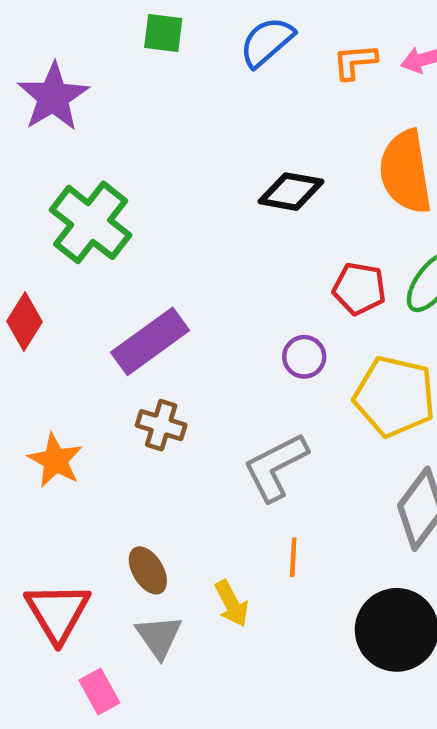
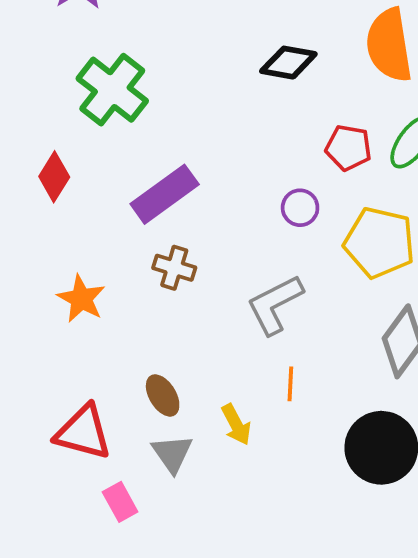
red triangle: (58, 612) -> (83, 432), turned -44

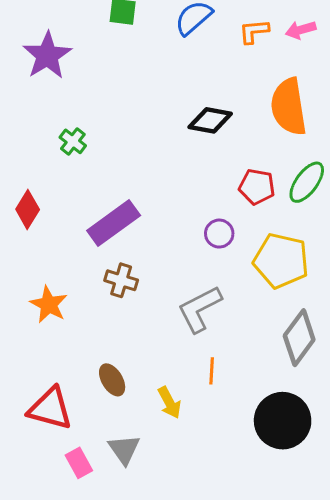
green cross: (112, 90) -> (73, 141), size x0.5
gray triangle: (172, 454) -> (124, 449), moved

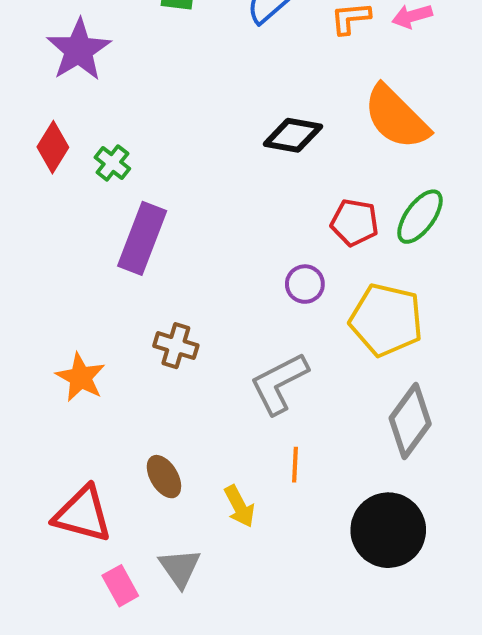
orange semicircle: (289, 107) -> (396, 117), turned -36
red diamond: (28, 209) -> (53, 147), moved
purple rectangle: (114, 223) -> (142, 238), moved, turned -33

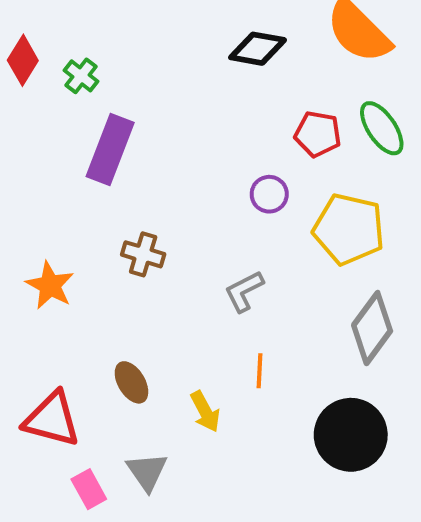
green ellipse: (420, 217) -> (382, 128), turned -70
gray L-shape: (279, 383) -> (244, 291), size x0.7

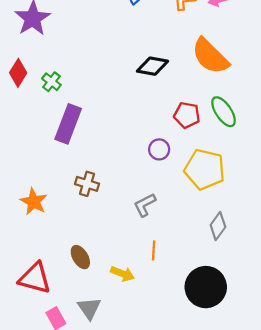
gray diamond: (372, 328) -> (218, 226), size x0.7
yellow arrow: (205, 412) -> (123, 274), turned -40

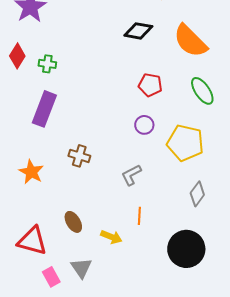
black diamond: (152, 66) -> (138, 31), moved
green cross: (51, 82) -> (47, 64), turned -30
red pentagon: (187, 115) -> (150, 85), moved
purple rectangle: (68, 124) -> (44, 109), moved

